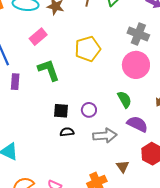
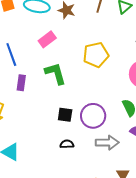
purple circle: (89, 110) -> (93, 116), size x1.6
black semicircle: (67, 132) -> (67, 144), moved

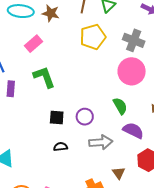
yellow pentagon: (96, 55) -> (93, 37), moved
purple circle: (93, 116) -> (85, 117), size x0.7

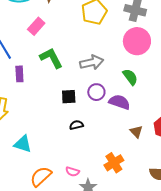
purple semicircle: (133, 130) -> (119, 102), moved
gray arrow: (101, 142) -> (92, 62), moved
brown triangle: (119, 173) -> (136, 132), moved

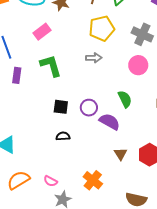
pink circle: (137, 41) -> (138, 65), size x0.7
gray arrow: (92, 62) -> (94, 58), moved, size x0.7
orange cross: (114, 163) -> (93, 180), turned -30

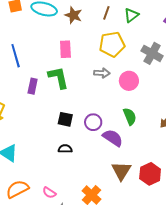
pink rectangle: (42, 32) -> (65, 49), moved, turned -60
pink circle: (138, 65) -> (129, 81), moved
purple rectangle: (17, 75) -> (33, 86), moved
brown triangle: (121, 154) -> (121, 171), size x1.5

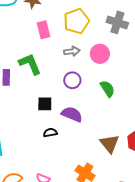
pink rectangle: (65, 49) -> (43, 30), moved
purple circle: (93, 122) -> (72, 80), moved
purple semicircle: (113, 138) -> (72, 114), moved

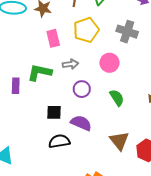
gray arrow: (72, 51) -> (70, 64), moved
green L-shape: (30, 64) -> (40, 72), turned -55
black semicircle: (50, 133) -> (59, 141), size x1.5
brown triangle: (109, 144) -> (119, 141), moved

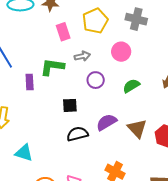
green semicircle: (117, 98) -> (131, 86), turned -84
purple semicircle: (81, 123) -> (106, 122), moved, turned -50

